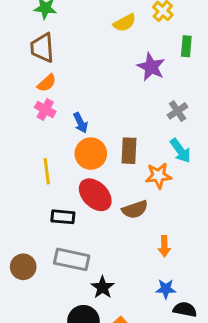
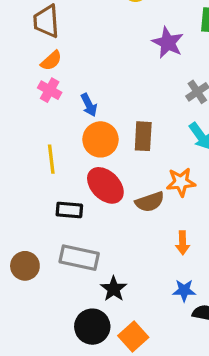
orange star: (158, 176) -> (181, 182), moved

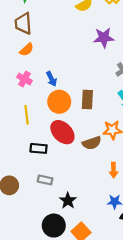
purple star: (168, 43) -> (104, 38), turned -30
pink cross: (50, 90) -> (24, 79), moved
gray rectangle: (79, 258) -> (45, 180), size x0.6

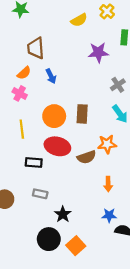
brown trapezoid: (23, 24) -> (36, 48), moved
orange semicircle: (27, 50) -> (24, 73), moved
blue arrow: (52, 79) -> (51, 76), moved
red ellipse: (62, 132) -> (57, 146), turned -30

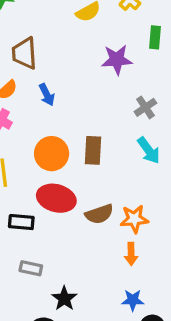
orange star: (107, 144) -> (134, 219), moved

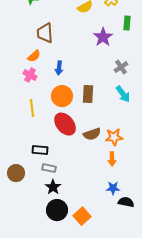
purple star: (117, 60) -> (103, 37), turned -30
blue arrow: (47, 95) -> (59, 68), moved, turned 32
red ellipse: (56, 198) -> (65, 124), turned 35
black rectangle: (21, 222) -> (40, 150), moved
black star: (64, 298) -> (53, 187), moved

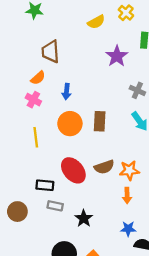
gray cross: (121, 67) -> (137, 90), turned -32
red ellipse: (65, 124) -> (73, 170), moved
black star: (53, 187) -> (84, 218), moved

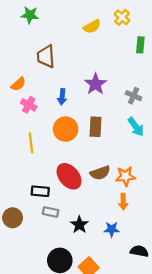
purple star: (117, 56) -> (96, 84), moved
orange semicircle: (38, 78) -> (18, 84), moved
blue star: (128, 229) -> (112, 229), moved

